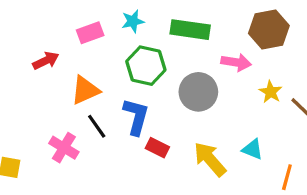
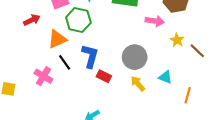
green hexagon: (146, 66) -> (78, 20), moved
gray circle: (198, 92) -> (135, 57), moved
yellow arrow: (210, 159) -> (138, 84), size x0.7

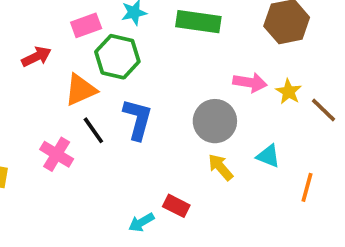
pink arrow: (155, 21) -> (250, 82), moved
red rectangle: (104, 76) -> (176, 206), moved

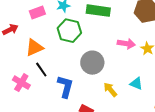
green hexagon: (117, 57) -> (69, 31), moved
blue L-shape: (138, 119) -> (65, 87), moved
gray circle: (215, 121) -> (92, 63), moved

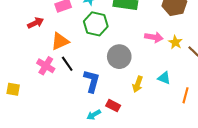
pink cross: (21, 83) -> (46, 66), moved
yellow arrow: (110, 90) -> (138, 84), turned -119

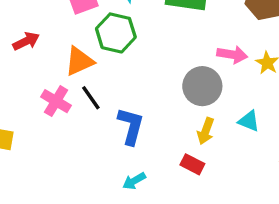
red arrow: (36, 23) -> (26, 41), moved
green hexagon: (96, 24) -> (116, 33), moved
gray circle: (119, 57) -> (202, 86), moved
red rectangle: (113, 106) -> (192, 164), moved

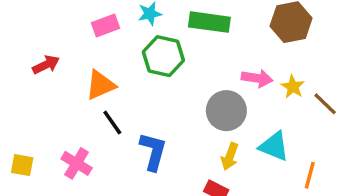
green hexagon: (116, 33) -> (163, 56), moved
pink cross: (56, 101) -> (77, 163), moved
cyan triangle: (249, 121) -> (274, 146), size x1.4

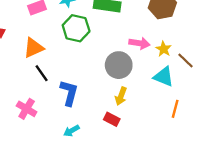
cyan triangle: (274, 146) -> (164, 77), moved
pink cross: (77, 163) -> (27, 109), moved

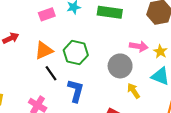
green hexagon: (76, 28) -> (76, 53), moved
yellow arrow: (121, 96) -> (133, 91), moved, turned 126

